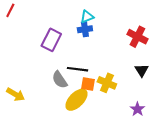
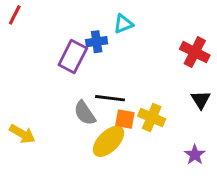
blue cross: (85, 29) -> (97, 42), moved

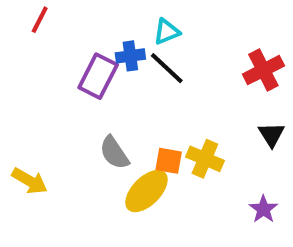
red line: (15, 15) -> (40, 20), moved
red cross: (195, 52) -> (263, 70), turned 36
black line: (110, 98) -> (167, 68), moved, turned 36

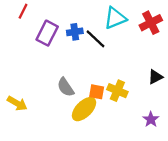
cyan triangle: (167, 32) -> (115, 18), moved, size x1.5
red cross: (263, 70) -> (151, 23), moved
purple rectangle: (98, 76) -> (47, 33), moved
black triangle: (271, 135) -> (155, 77), turned 35

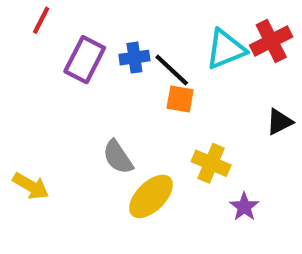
cyan triangle: (115, 18) -> (226, 49), moved
black triangle: (155, 77) -> (279, 122), moved
orange square: (97, 92) -> (180, 99), moved
purple star: (151, 119) -> (244, 207), moved

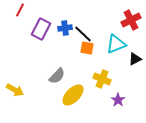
cyan triangle: (226, 49) -> (116, 44), moved
gray semicircle: (118, 157) -> (57, 76), turned -102

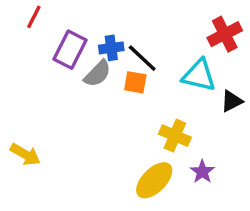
cyan triangle: (116, 44) -> (199, 75), turned 35
orange square: (87, 48) -> (135, 82), moved
gray semicircle: (57, 76) -> (97, 74), moved
yellow ellipse: (73, 95) -> (154, 180), moved

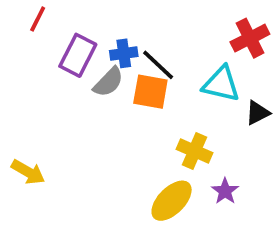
orange square: (135, 82) -> (150, 92), size x1.4

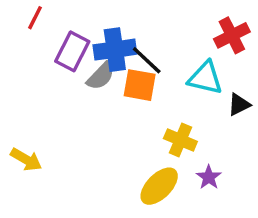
blue cross: (124, 53) -> (115, 50), size x1.6

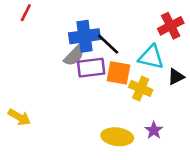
purple rectangle: (72, 51) -> (91, 68), moved, turned 56
orange square: (140, 85) -> (119, 73), moved
yellow cross: (180, 140) -> (141, 88), moved
yellow ellipse: (159, 186) -> (117, 137), turned 52

